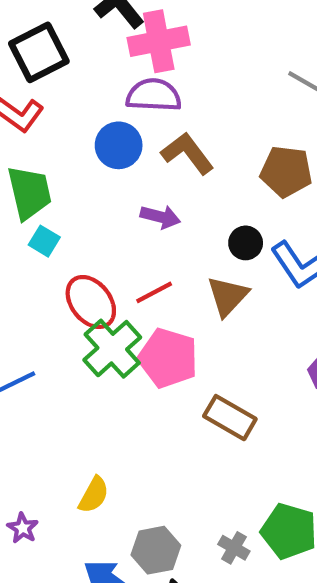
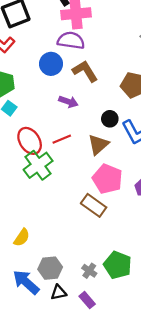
pink pentagon: (168, 358) -> (107, 179), moved

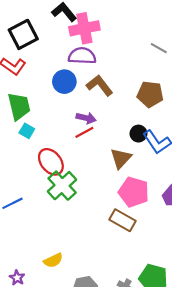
black circle: (110, 119) -> (138, 134), moved
red line: (62, 139) -> (84, 132), moved
yellow semicircle: (22, 238) -> (53, 260), turned 36

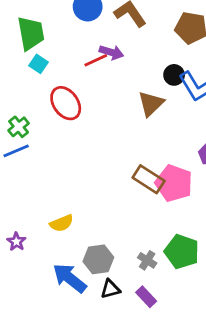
red line: (84, 132) -> (96, 60), moved
green cross: (62, 186) -> (19, 127), moved, size x0.6
pink pentagon: (134, 192) -> (174, 183), moved

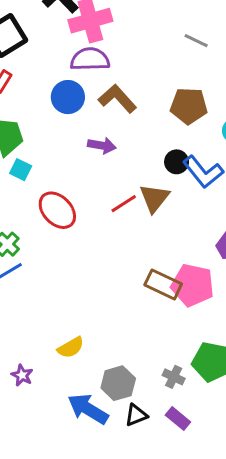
red line: (96, 60) -> (124, 204), moved

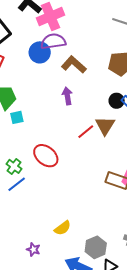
blue circle: (68, 97) -> (40, 52), moved
purple arrow: (102, 146) -> (67, 96), turned -102
cyan square: (21, 170) -> (17, 117), turned -32
red ellipse: (57, 210) -> (46, 156), moved

